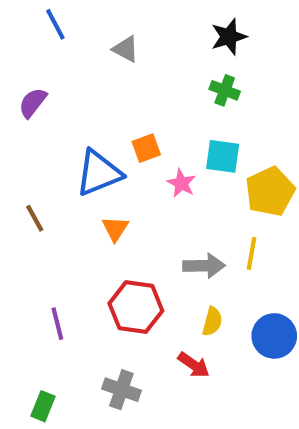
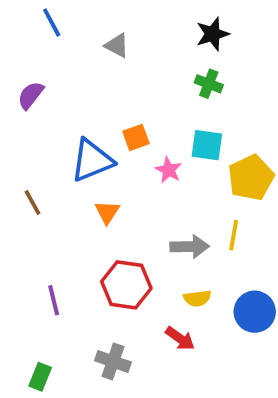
yellow semicircle: (212, 322) -> (197, 298), turned 68

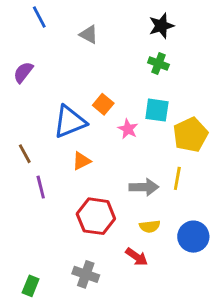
orange square: (136, 137) -> (103, 104), turned -30
orange triangle: (107, 212) -> (81, 161), turned 30
purple line: (54, 300) -> (41, 187), moved

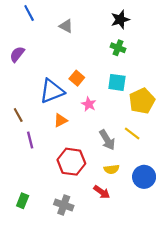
pink star: (128, 129) -> (89, 104), moved
yellow line: (177, 178) -> (132, 133), turned -63
gray arrow: (144, 187) -> (107, 140), turned 60
green rectangle: (31, 286) -> (23, 201), moved

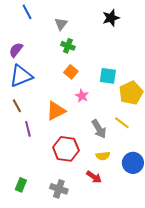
gray triangle: (66, 26) -> (61, 24), turned 40
green cross: (118, 48) -> (68, 46), moved
blue triangle: (52, 91) -> (21, 76), moved
orange triangle: (61, 120) -> (56, 111), size x1.5

